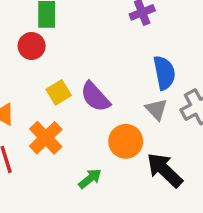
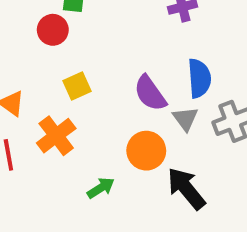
purple semicircle: (95, 97) -> (150, 93), moved

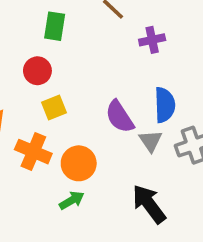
red circle: (53, 30) -> (37, 71), moved
orange cross: (56, 136) -> (33, 152), turned -32
orange circle: (146, 151) -> (79, 163), moved

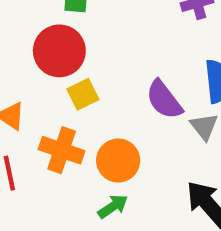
red circle: (37, 71) -> (59, 51), size x1.5

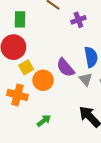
orange circle: (118, 161) -> (43, 80), moved

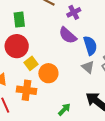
purple semicircle: (65, 68) -> (68, 35), moved
green arrow: (44, 121) -> (64, 109), moved

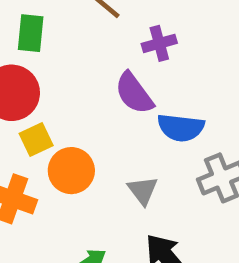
blue semicircle: (90, 46) -> (181, 128), turned 102
gray triangle: (88, 67) -> (143, 190), moved

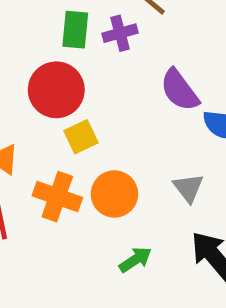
purple cross: (159, 43) -> (120, 33), moved
orange circle: (71, 171) -> (114, 194), moved

